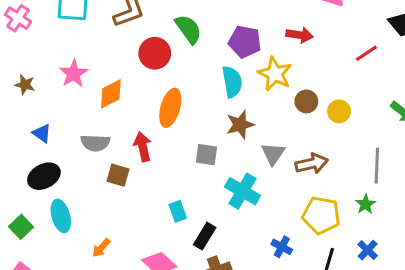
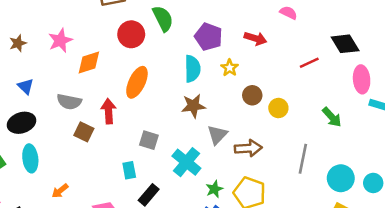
yellow star: (275, 74) -> (230, 68), size x0.6
brown star: (25, 85) -> (18, 43), turned 30
gray square: (206, 155) -> (149, 140), moved
green star: (366, 204) -> (214, 189), moved

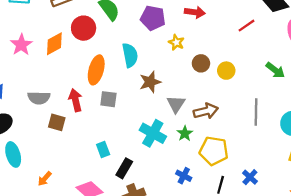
orange diamond: (89, 63) -> (54, 44), moved
cyan semicircle: (192, 69) -> (130, 55), moved
gray square: (149, 140) -> (108, 99), moved
green star: (214, 189) -> (185, 133), moved

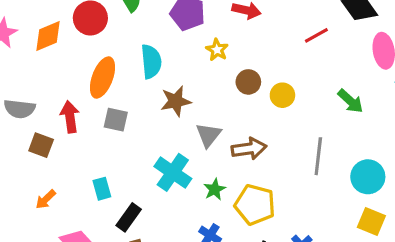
green star: (185, 133) -> (215, 189), moved
orange arrow: (45, 179) -> (46, 199), moved

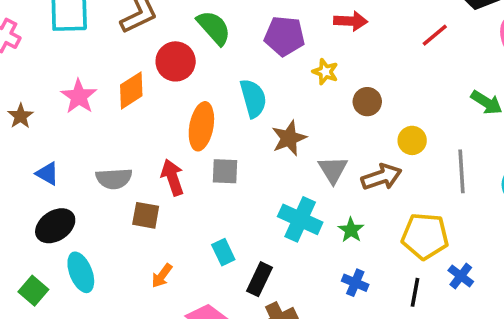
yellow circle: (282, 95) -> (412, 140), moved
yellow pentagon: (255, 205) -> (425, 236), moved

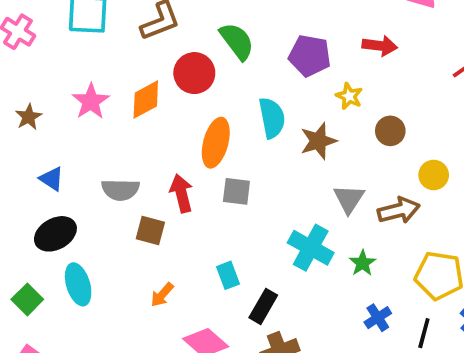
brown star: (289, 138) -> (318, 141), moved
blue cross: (355, 283) -> (378, 318), moved, turned 30

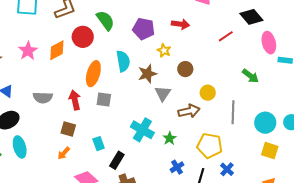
gray triangle: (349, 199) -> (163, 93), moved
brown square: (150, 231) -> (68, 129), moved

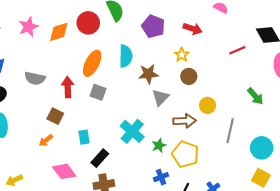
yellow star: (164, 50) -> (182, 55), moved
yellow pentagon: (210, 146) -> (185, 154), moved

